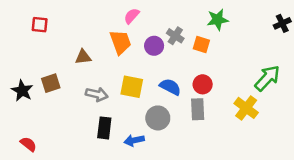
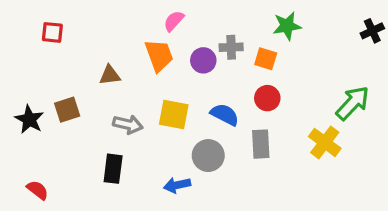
gray cross: (175, 36) -> (231, 47), turned -35
red circle: (203, 84) -> (267, 98), moved
black rectangle: (104, 128) -> (113, 169), moved

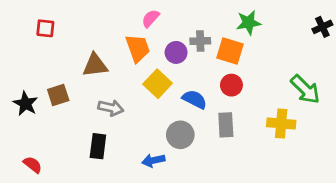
orange square: (266, 59) -> (230, 51), size x1.4
brown triangle: (110, 75) -> (95, 65), size x1.4
green arrow: (353, 103) -> (305, 89), turned 92
yellow square: (174, 115) -> (158, 84), moved, turned 32
yellow cross: (325, 142) -> (281, 123), turned -32

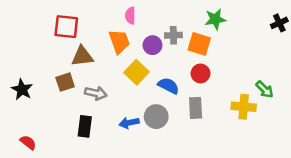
pink semicircle: (150, 18) -> (130, 16), turned -42
red square: (45, 28) -> (66, 27), moved, size x1.5
green arrow: (305, 89) -> (265, 89), moved, size x0.7
brown square: (58, 95) -> (65, 82), moved
blue arrow: (153, 160) -> (129, 123), moved

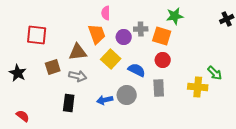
red square: (66, 27) -> (37, 35), moved
brown triangle: (82, 56) -> (78, 52), moved

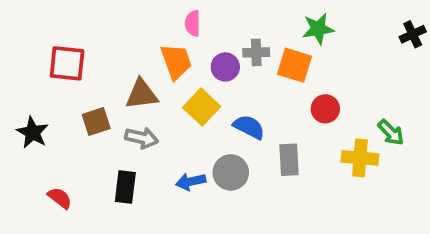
red circle: (163, 60) -> (325, 109), moved
red semicircle: (23, 116) -> (60, 198), moved

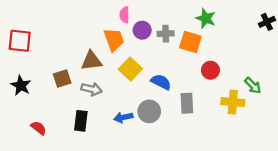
green star: (318, 29) -> (206, 18), turned 30
red square: (67, 63) -> (20, 41), moved
purple circle: (225, 67) -> (142, 30), moved

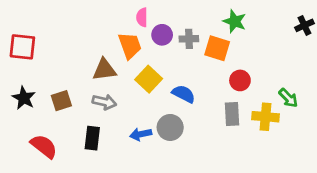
brown square: (62, 78) -> (61, 101), moved
gray rectangle: (187, 103) -> (232, 114), moved
red semicircle: (39, 128) -> (44, 146), size x1.5

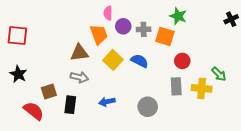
blue semicircle: (184, 94) -> (140, 61), moved
brown square: (61, 101) -> (49, 91), moved
gray circle: (170, 127) -> (148, 107), moved

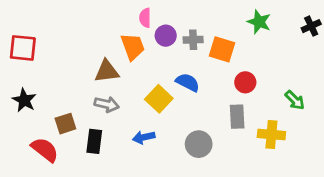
green star: (178, 16) -> (259, 22), moved
yellow square: (113, 60) -> (159, 99), moved
yellow cross: (202, 88) -> (271, 135), moved

